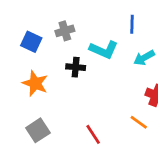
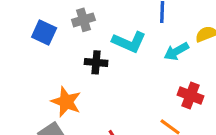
orange star: (35, 83) -> (66, 102), moved

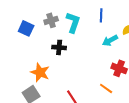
cyan L-shape: (129, 42) -> (73, 22), moved, turned -95

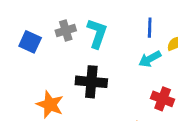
blue line: (101, 15) -> (150, 28), moved
black cross: (59, 47) -> (91, 82), moved, size x1.5

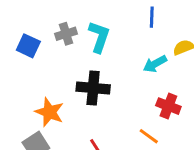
blue line: (150, 28) -> (152, 17), moved

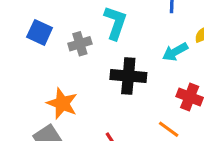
gray cross: (66, 34) -> (80, 44), moved
black cross: (93, 88) -> (128, 76), moved

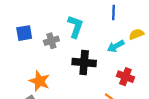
blue square: (40, 32) -> (24, 33), turned -35

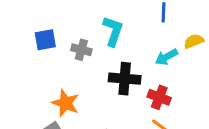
gray cross: (51, 41) -> (81, 50), turned 32
red cross: (125, 77) -> (159, 97), moved

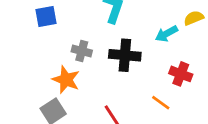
gray cross: (81, 50) -> (82, 51), moved
red cross: (159, 97) -> (181, 74), moved

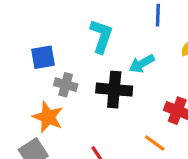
blue square: (46, 17) -> (43, 57), moved
cyan arrow: (166, 34) -> (142, 64), moved

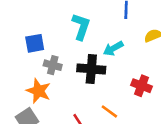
orange line: (155, 143) -> (109, 111), moved

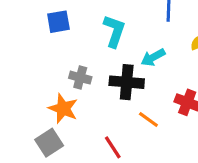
blue square: (35, 43) -> (58, 22), moved
orange line: (109, 111) -> (148, 119), moved

